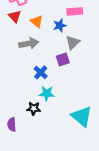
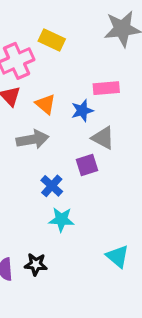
gray triangle: (73, 42) -> (103, 138), turned -49
black star: (34, 108) -> (36, 264), moved
cyan triangle: (82, 116) -> (117, 256), size x0.7

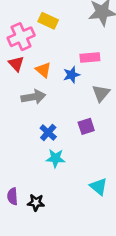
gray triangle: (103, 138) -> (101, 93), moved, turned 42
purple square: (87, 165) -> (86, 126), moved
black star: (36, 264) -> (36, 202), moved

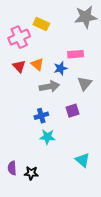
red triangle: (16, 64) -> (19, 66), moved
gray arrow: (33, 97) -> (49, 86), moved
blue cross: (48, 132) -> (41, 116), turned 32

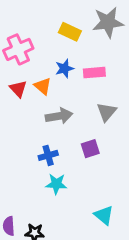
yellow rectangle: (41, 24) -> (70, 32), moved
blue star: (60, 68) -> (64, 68), moved

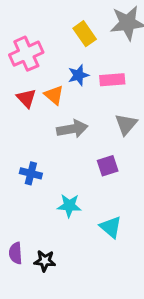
yellow rectangle: (70, 32) -> (85, 34), turned 30
blue cross: (48, 155) -> (31, 173), moved, turned 30
cyan triangle: (104, 215) -> (111, 227), moved

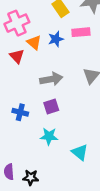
pink rectangle: (112, 80) -> (81, 32), moved
orange triangle: (54, 95) -> (34, 43), moved
purple square: (108, 166) -> (51, 107), moved

